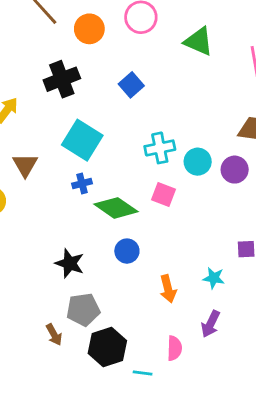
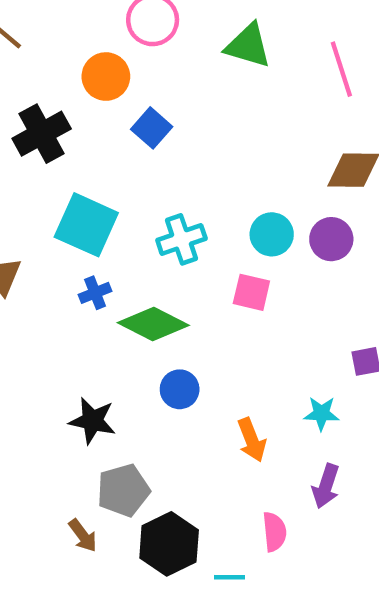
orange circle: (89, 29) -> (106, 77), moved
cyan cross: (160, 148) -> (181, 239), moved
pink square: (163, 195) -> (251, 292), moved

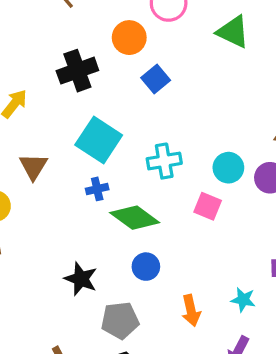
gray pentagon: (123, 490) -> (120, 320), moved

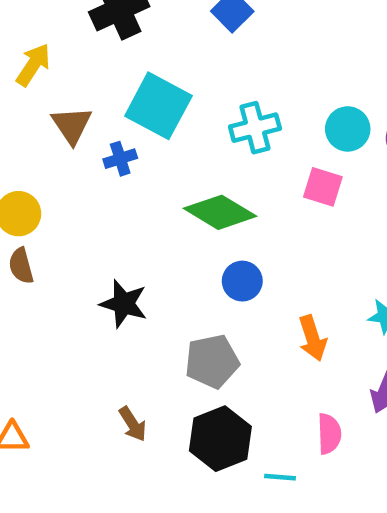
brown triangle: (33, 166) -> (72, 125), moved
blue cross: (97, 189) -> (120, 159), moved
black star: (81, 279) -> (124, 304), moved

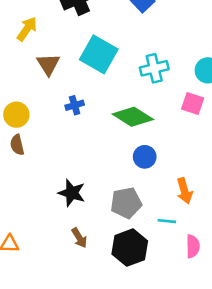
blue cross: (120, 159) -> (75, 105), moved
black star: (124, 304) -> (72, 193), moved
cyan line: (280, 477) -> (167, 221), moved

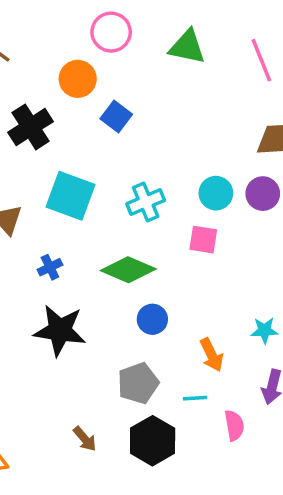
black star: (72, 193) -> (60, 330), moved, size x1.4

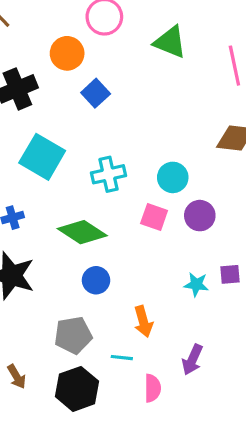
purple circle: (263, 194) -> (200, 216), moved
cyan star: (265, 330) -> (196, 284), moved

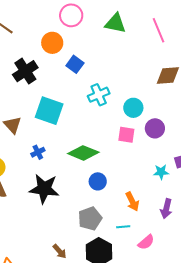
cyan cross: (109, 174) -> (99, 95), moved
purple arrow: (192, 360) -> (166, 209), moved
pink semicircle: (153, 388) -> (146, 242), turned 60

